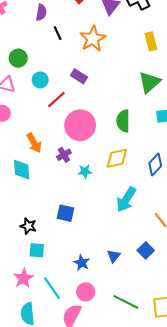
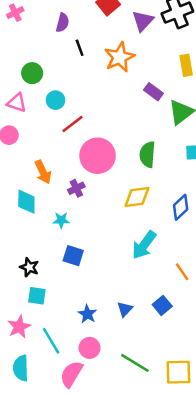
purple rectangle: (79, 76) -> (153, 92), moved
cyan star: (85, 171) -> (61, 220), moved

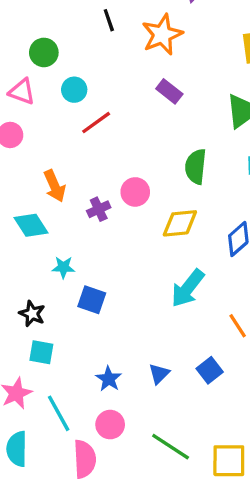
purple rectangle: (153, 92) -> (169, 91), moved
pink circle: (98, 156) -> (135, 192), moved, size x0.6
cyan diamond: (26, 202) -> (31, 225), turned -35
cyan star: (61, 220) -> (63, 267), moved
pink semicircle: (71, 374) -> (85, 459), turned 144

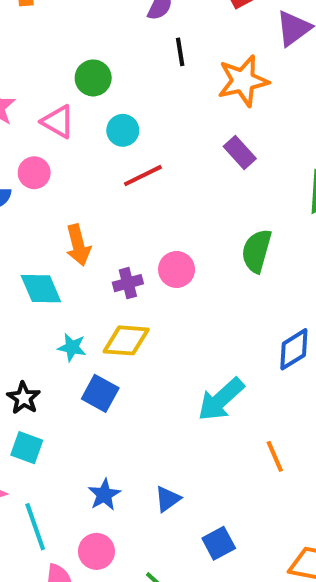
yellow diamond: (180, 223) -> (126, 340), moved
blue square: (210, 370) -> (219, 543), moved

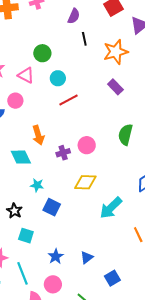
yellow diamond: (126, 340) -> (85, 182), moved
cyan square: (27, 448) -> (26, 236), moved

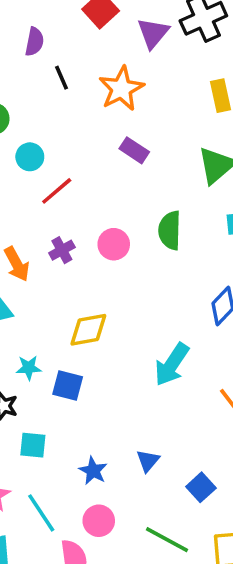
pink circle: (87, 145) -> (114, 244), moved
purple cross: (63, 153) -> (62, 250), moved
yellow diamond: (85, 182) -> (88, 330), moved
cyan star: (37, 185) -> (29, 368), moved

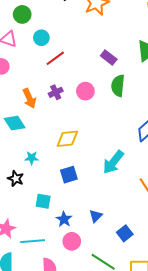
purple rectangle: (134, 150) -> (109, 57), moved
blue square: (68, 386) -> (69, 175), moved, turned -36
cyan square: (33, 445) -> (43, 201), moved
cyan line: (41, 513) -> (33, 241), turned -65
pink circle: (99, 521) -> (72, 241), moved

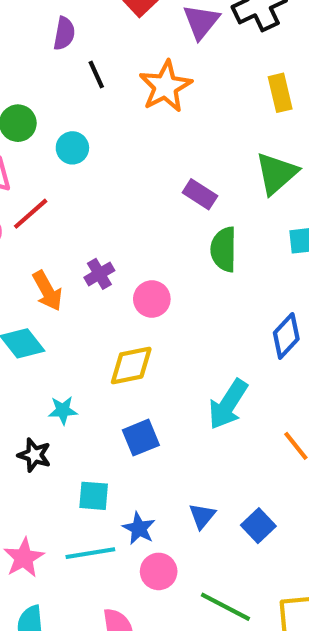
cyan circle: (41, 38) -> (72, 148), moved
red line: (55, 58) -> (31, 214), moved
pink circle: (85, 91) -> (152, 299), moved
blue square: (125, 233) -> (258, 526), moved
cyan line: (33, 241) -> (90, 553), moved

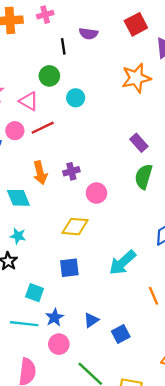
purple semicircle: (64, 33) -> (88, 34), turned 72
black line: (96, 75) -> (63, 46), moved
cyan star: (63, 410) -> (18, 236), moved

